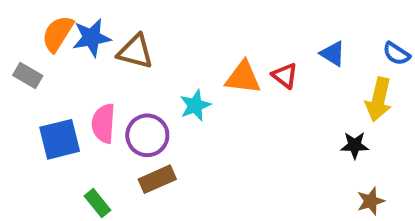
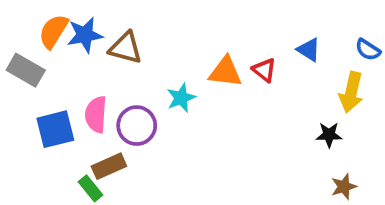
gray rectangle: (28, 76) -> (26, 70), size x1.4
brown rectangle: (157, 179) -> (109, 166), moved

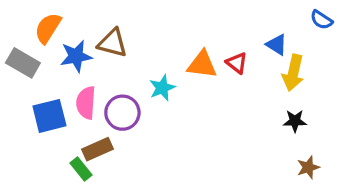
blue star: (85, 35) -> (76, 56), moved
blue semicircle: (368, 50) -> (321, 20), moved
yellow arrow: (351, 92) -> (293, 73), moved

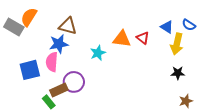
blue semicircle: (321, 20) -> (189, 25), moved
blue star: (76, 56) -> (59, 44), moved
gray rectangle: (23, 63) -> (14, 27), moved
purple circle: (122, 113) -> (74, 82), moved

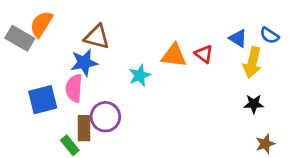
brown rectangle: (59, 90) -> (84, 128), turned -66

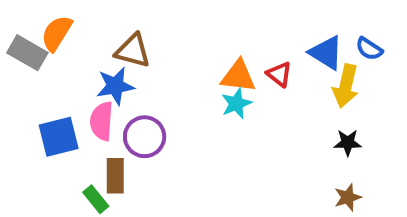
blue triangle: (238, 38) -> (326, 53), size x1.4
cyan star: (140, 75) -> (236, 104), moved
purple circle: (105, 117) -> (145, 137), moved
brown star: (265, 144) -> (348, 197), moved

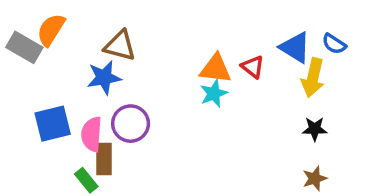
pink semicircle: (102, 121) -> (92, 134), moved

